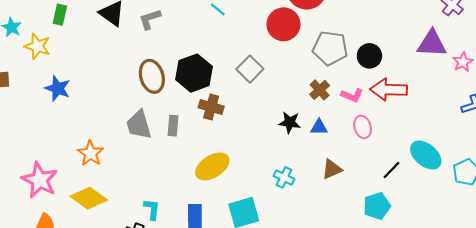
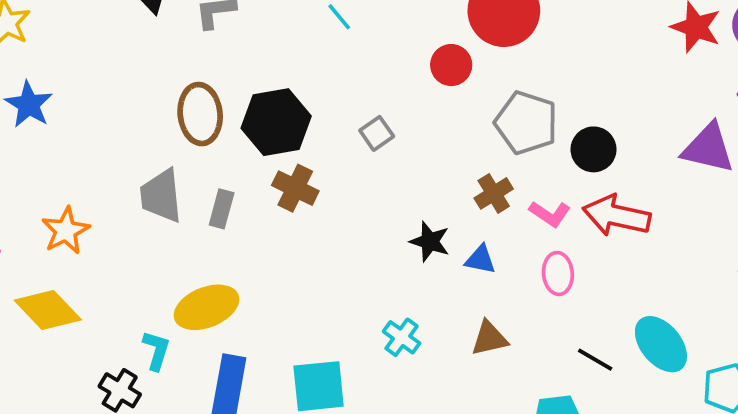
red circle: (283, 24) -> (451, 65), size x0.7
gray square: (250, 69) -> (377, 133), size x0.7
yellow ellipse: (212, 166) -> (206, 307), moved
black line: (392, 170) -> (595, 360), turned 66

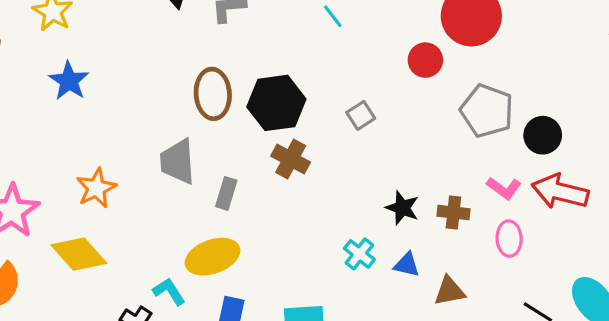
brown cross: (494, 193) -> (453, 213), moved, turned 36
gray rectangle: (222, 209) -> (226, 193), moved
blue triangle: (480, 260) -> (407, 265), moved
cyan cross: (402, 337) -> (359, 254), moved
cyan L-shape: (156, 350) -> (169, 291), turned -52

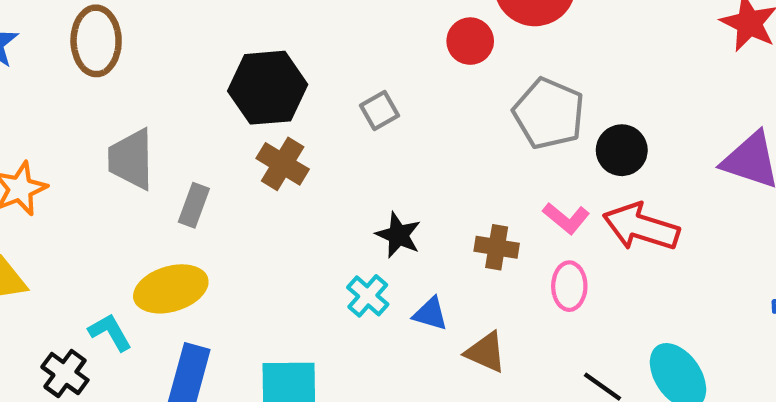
brown ellipse: (213, 94) -> (96, 41), moved
black star: (402, 208) -> (398, 235), moved
brown triangle: (449, 291) -> (486, 352), turned 32

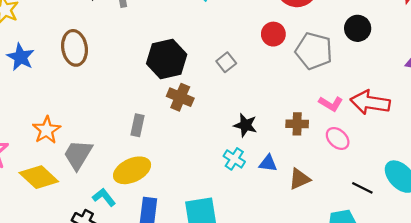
red circle: (470, 41) -> (273, 34), moved
black circle: (622, 150) -> (358, 28), moved
gray trapezoid: (131, 159) -> (78, 155), moved, turned 40
pink ellipse: (569, 286) -> (338, 138), turned -40
brown triangle: (486, 352) -> (299, 179), turned -40

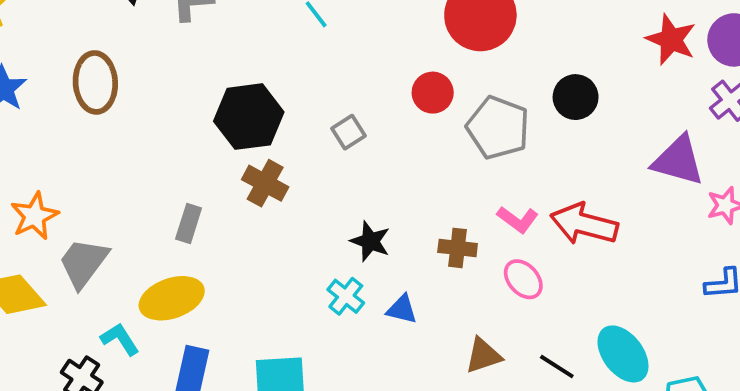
brown triangle: (299, 179) -> (483, 356), moved

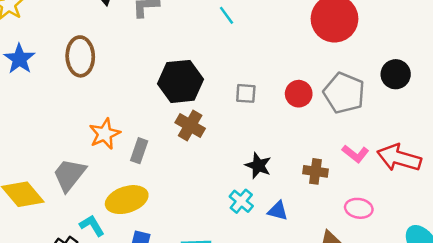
red circle: (433, 93) -> (299, 94), moved
gray square: (349, 132) -> (246, 93), turned 35
orange star: (34, 216) -> (105, 134), moved
pink ellipse: (523, 279) -> (359, 208), moved, turned -40

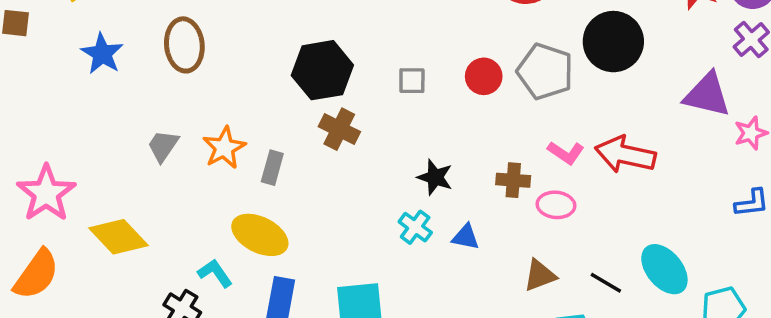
black circle: (396, 74) -> (613, 42), size x1.5
gray trapezoid: (69, 175) -> (163, 146), moved, size x0.7
yellow ellipse: (127, 200) -> (260, 235), turned 48
pink ellipse: (359, 208) -> (556, 205), moved

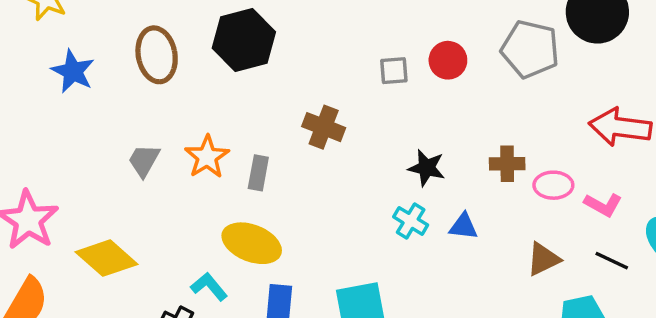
black hexagon: (322, 70) -> (244, 40), moved
red circle: (484, 76) -> (448, 60), moved
pink L-shape: (566, 153) -> (603, 205), moved

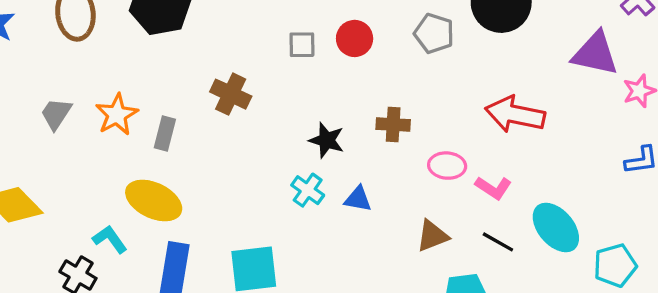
gray pentagon: (530, 49) -> (434, 33), size x0.7
brown cross: (507, 164) -> (393, 124), moved

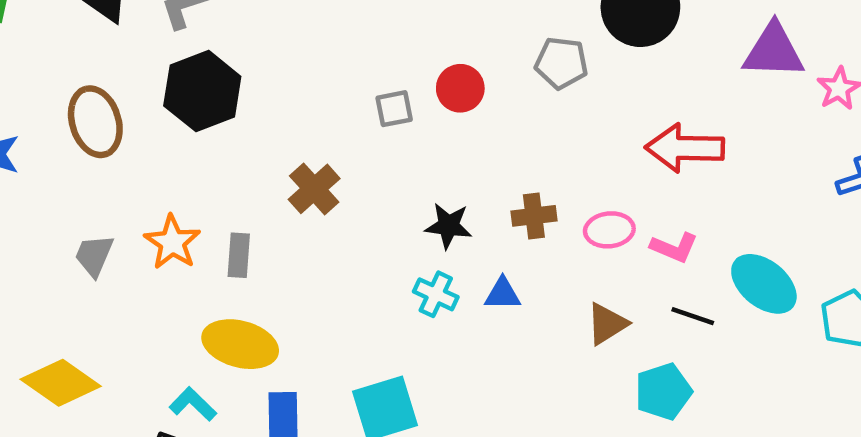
brown cross: (231, 94) -> (314, 189), turned 33
brown cross: (393, 124) -> (534, 216), moved

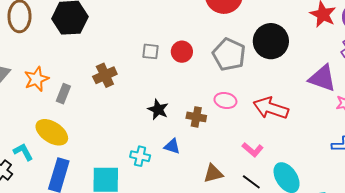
gray pentagon: (561, 63) -> (229, 54), size x1.4
pink ellipse: (609, 230) -> (225, 100), moved
cyan cross: (436, 294) -> (140, 156), moved, turned -30

